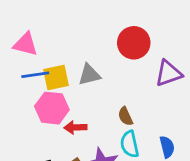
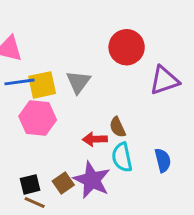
gray triangle: (89, 75) -> (78, 82), turned -40
red arrow: (75, 127) -> (95, 139), moved

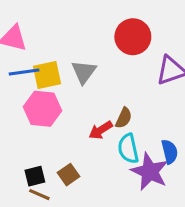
brown semicircle: (118, 127) -> (124, 118), turned -130
red arrow: (95, 139) -> (101, 130), turned -30
purple star: (92, 180) -> (150, 172), moved

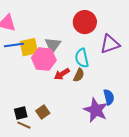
pink hexagon: (42, 109) -> (44, 59), moved
red arrow: (101, 130) -> (62, 74), moved
cyan semicircle: (128, 149) -> (82, 58), moved

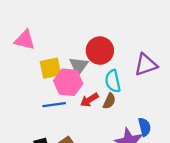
red circle: (85, 22) -> (100, 51), moved
blue line: (14, 45) -> (54, 105), moved

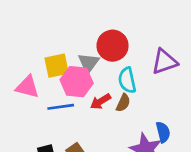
pink triangle: (25, 40) -> (27, 87), moved

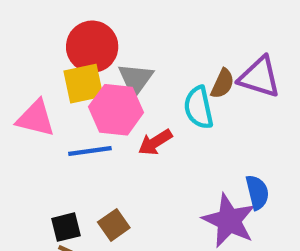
red circle: (113, 46) -> (92, 47), moved
purple triangle: (164, 62) -> (259, 77), turned 36
brown semicircle: (123, 103) -> (222, 84), moved

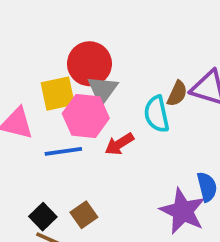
red circle: (92, 47) -> (89, 64), moved
black square: (66, 227) -> (43, 217), turned -30

